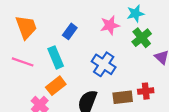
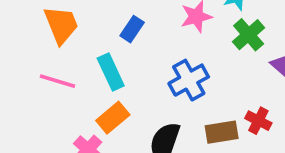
blue cross: (104, 64) -> (189, 80), turned 30
red cross: (146, 91) -> (258, 121), turned 35

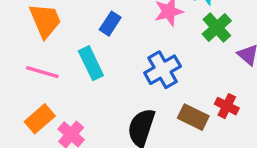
orange rectangle: (113, 118) -> (40, 119), moved
brown rectangle: (222, 132) -> (193, 117), turned 36

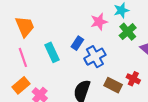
blue rectangle: (110, 24) -> (77, 43), moved
pink line: (42, 72) -> (23, 57), turned 54

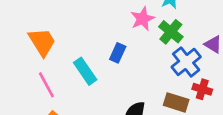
green cross: (128, 32) -> (171, 32), moved
blue cross: (95, 57) -> (186, 62), moved

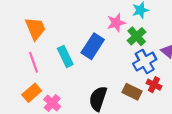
blue rectangle: (118, 53) -> (93, 46), size x1.6

